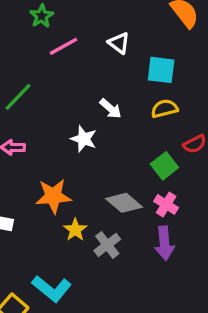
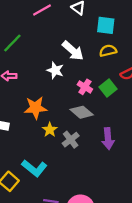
white arrow: (111, 109) -> (73, 51), size x1.5
pink cross: (166, 205) -> (85, 87), moved

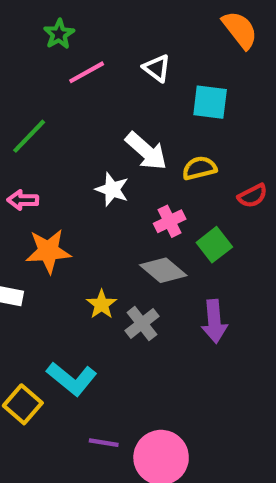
yellow semicircle: (108, 51) -> (199, 168), moved
pink cross: (85, 87) -> (170, 221), turned 32
green square: (108, 88) -> (214, 245), moved
orange star: (35, 108) -> (48, 251), moved

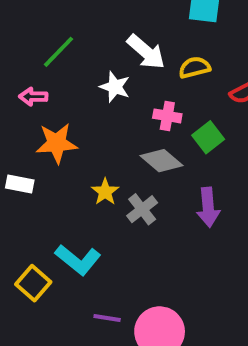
green line: (29, 136) -> (59, 52), moved
pink cross: (170, 221) -> (167, 116), turned 36

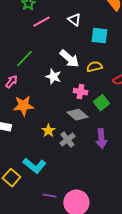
pink arrow: (33, 97) -> (11, 82), turned 128

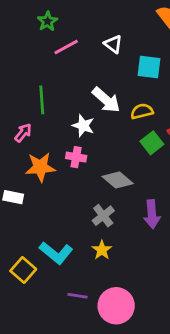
green line: (24, 59) -> (42, 100), turned -48
pink cross: (80, 92) -> (76, 157), moved
green square: (101, 103) -> (152, 143), moved
yellow star: (48, 131) -> (102, 250), moved

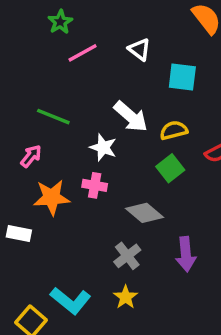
green line: (42, 100) -> (53, 117), turned -64
green square: (152, 143) -> (170, 168), moved

